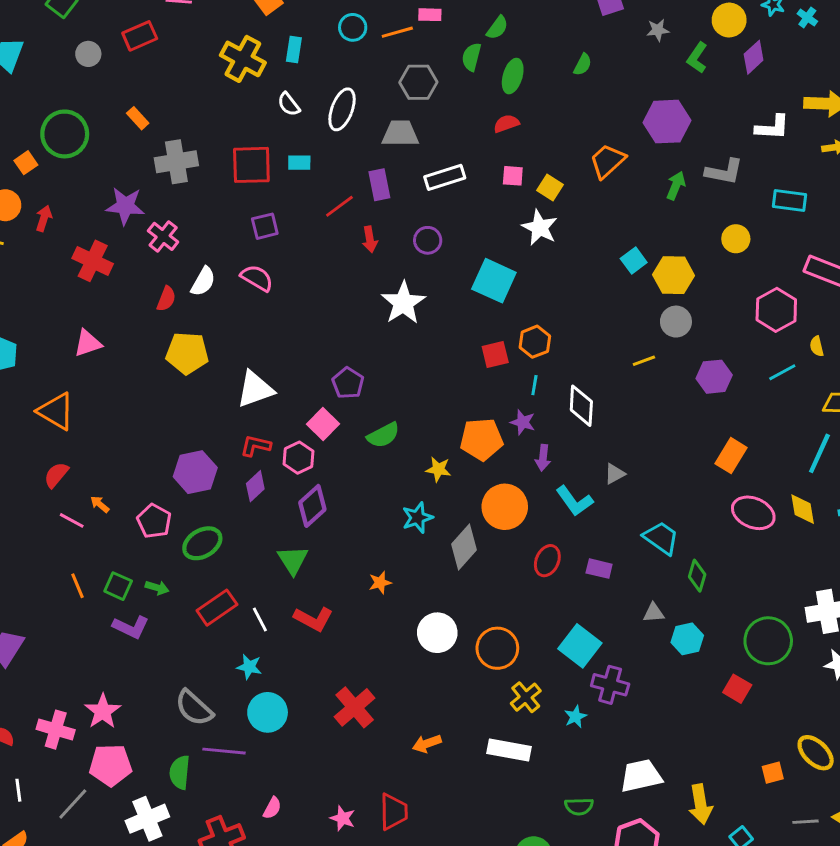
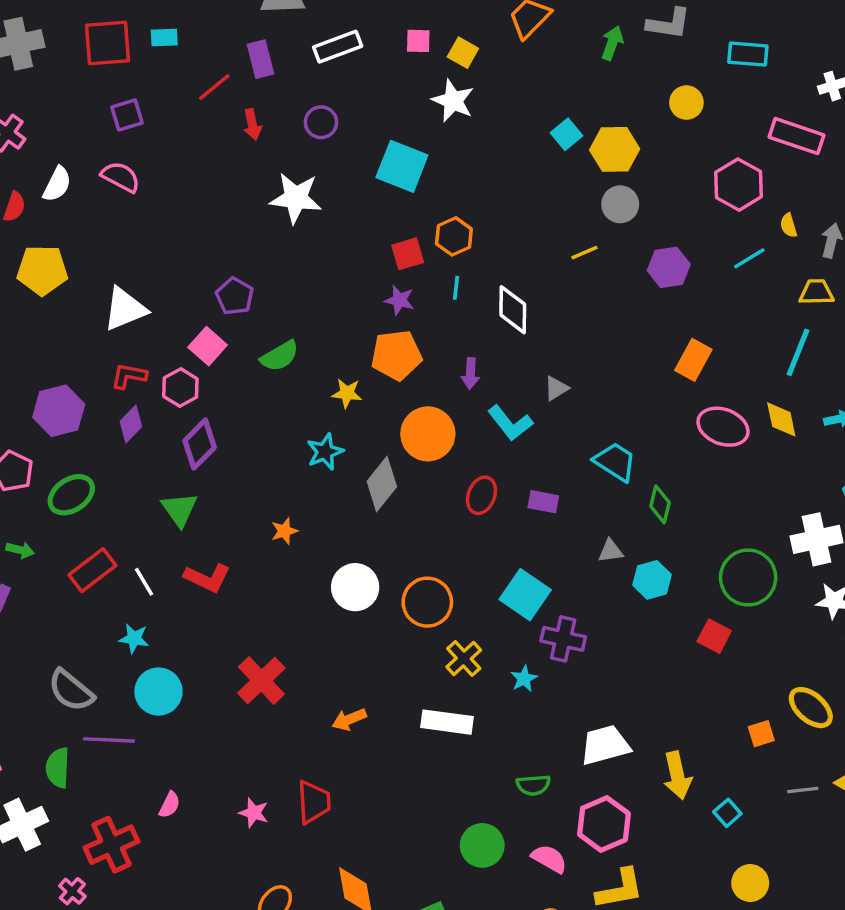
white star: (403, 303) -> (296, 198), turned -30
purple star: (523, 422) -> (399, 300), moved

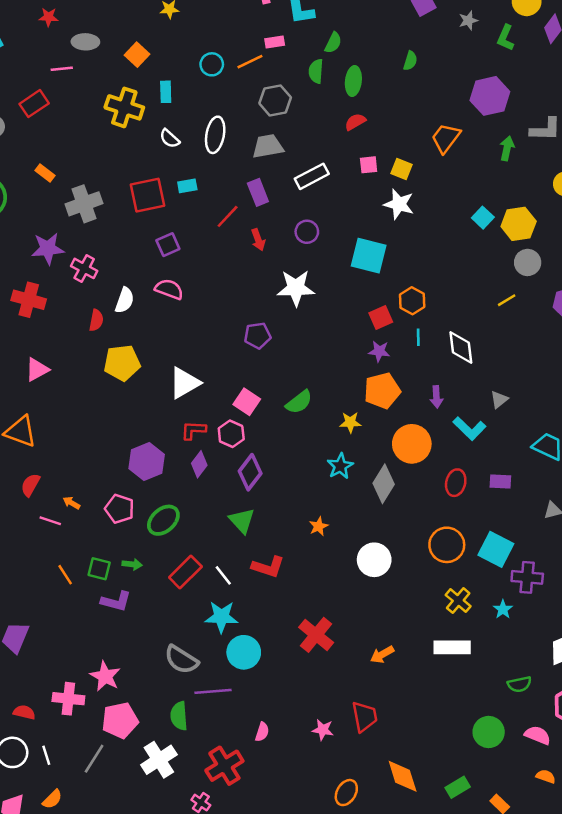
purple pentagon: (235, 296) -> (258, 336), moved, turned -30
orange circle: (427, 602) -> (447, 545), moved
cyan star: (134, 638) -> (221, 617), size x1.5

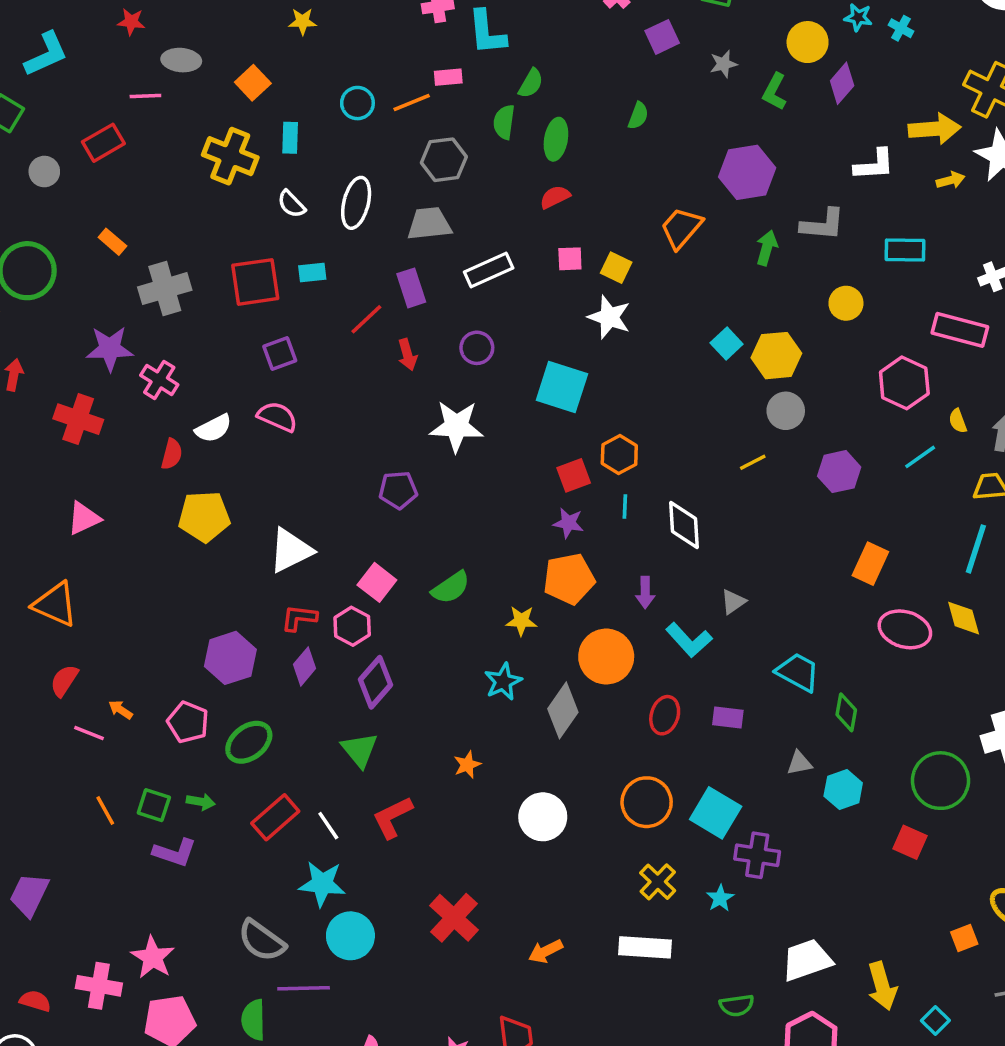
white semicircle: (125, 300) -> (214, 428), turned 40
red L-shape: (268, 567) -> (392, 817), turned 132

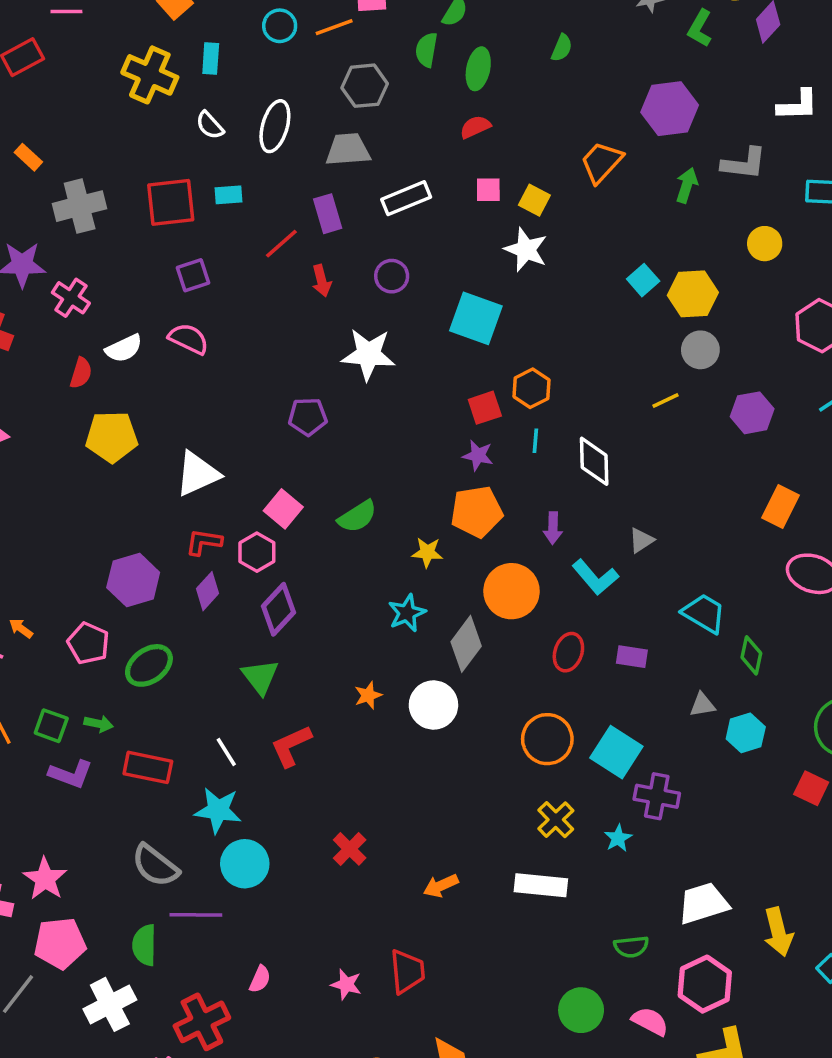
red rectangle: (275, 817) -> (148, 767), moved, turned 51
white circle: (543, 817) -> (433, 705), moved
red cross: (454, 918) -> (350, 849), size x0.7

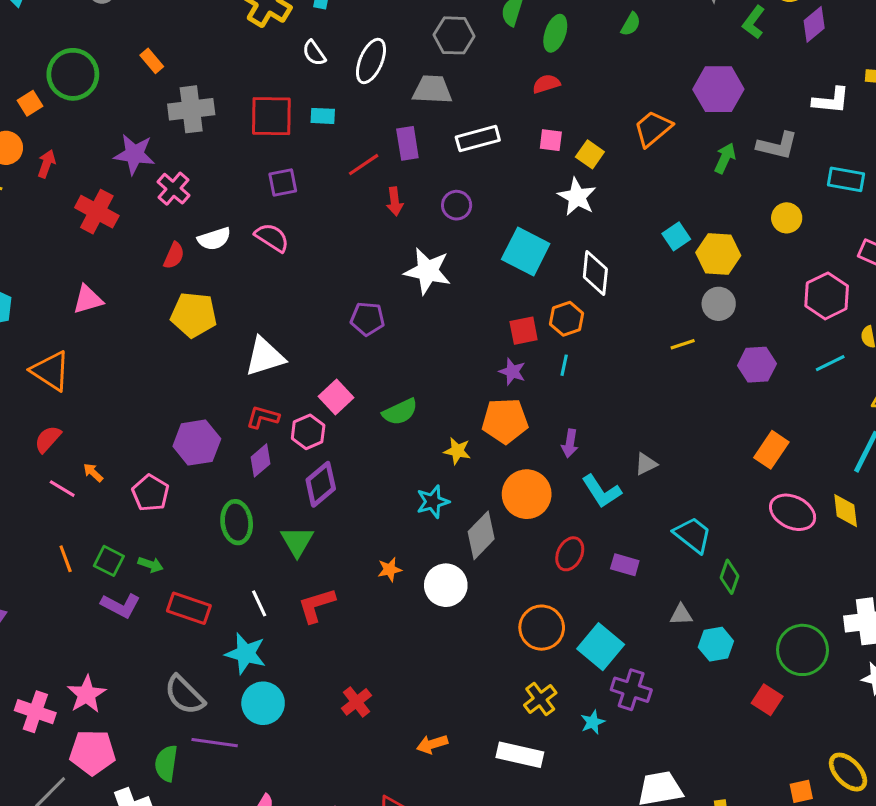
white diamond: (594, 461) -> (595, 273), moved
green ellipse: (149, 665) -> (237, 522), moved, turned -69

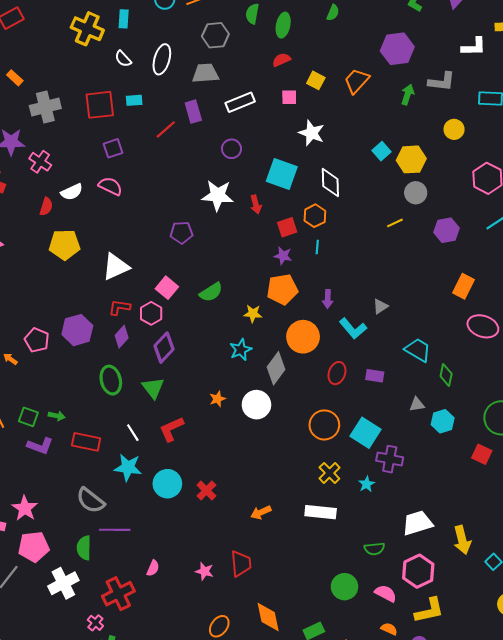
yellow square: (590, 154) -> (316, 80), moved
red arrow: (395, 201) -> (256, 204), moved
pink pentagon: (150, 493) -> (37, 340), moved
cyan circle: (263, 703) -> (167, 484), moved

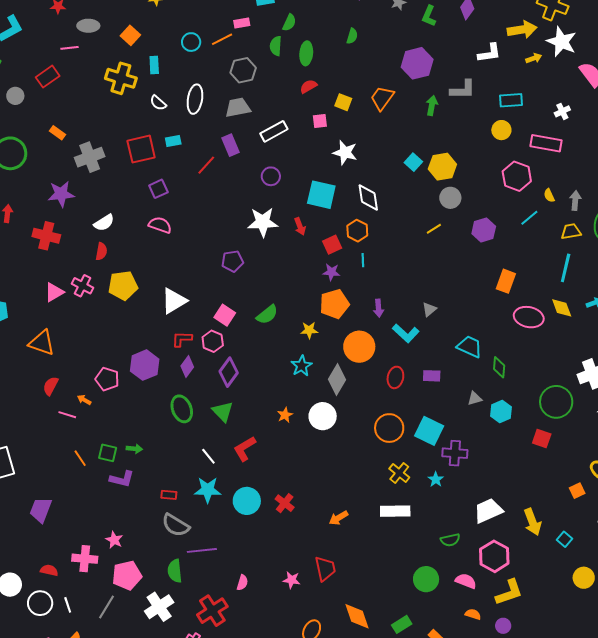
yellow circle: (454, 129) -> (501, 130), moved
pink cross: (40, 162) -> (82, 286), moved
white semicircle: (72, 192) -> (104, 223), moved
red rectangle: (86, 442) -> (169, 495), moved, size x0.6
pink star: (25, 508) -> (114, 540), size x0.7

